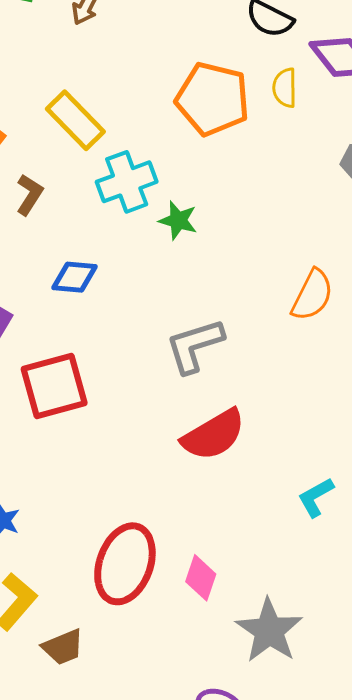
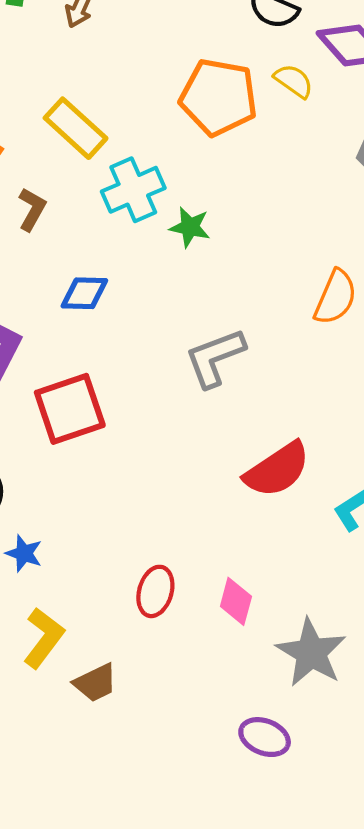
yellow semicircle: (285, 88) -> (294, 81), turned 129
red semicircle: (214, 435) -> (277, 470), moved
red ellipse: (125, 564) -> (155, 591), size x0.6

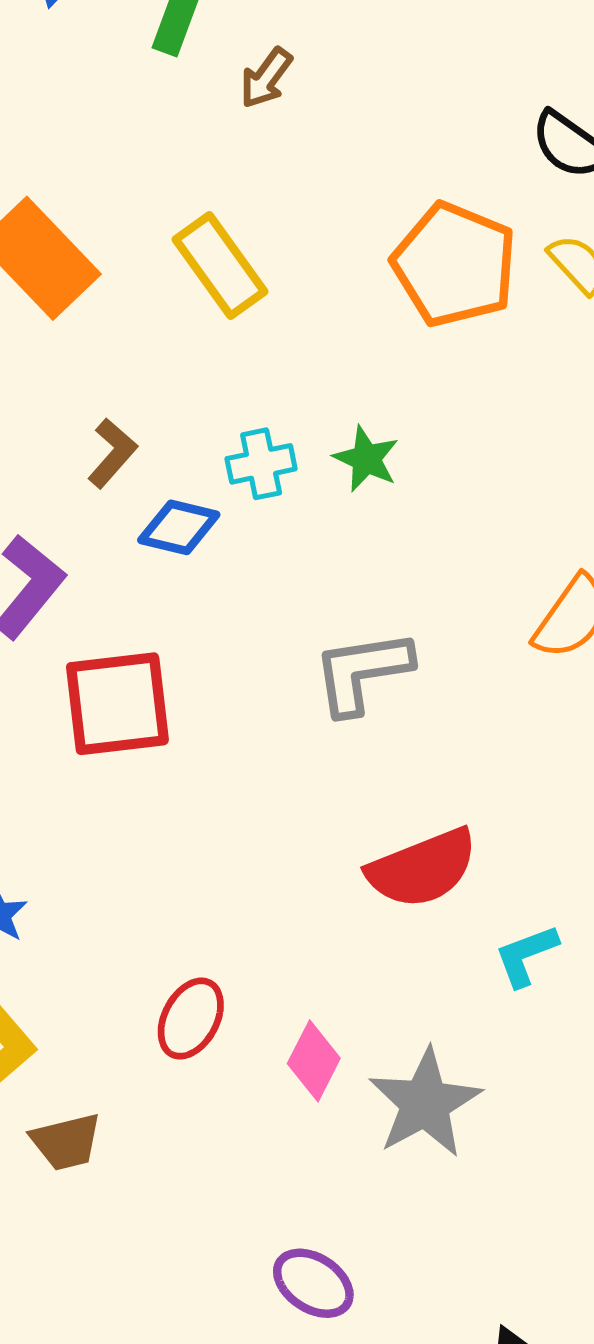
cyan cross: (133, 190) -> (261, 464), moved, size x0.7
brown L-shape: (32, 209) -> (112, 453), moved
gray star: (311, 653) -> (425, 1103), moved

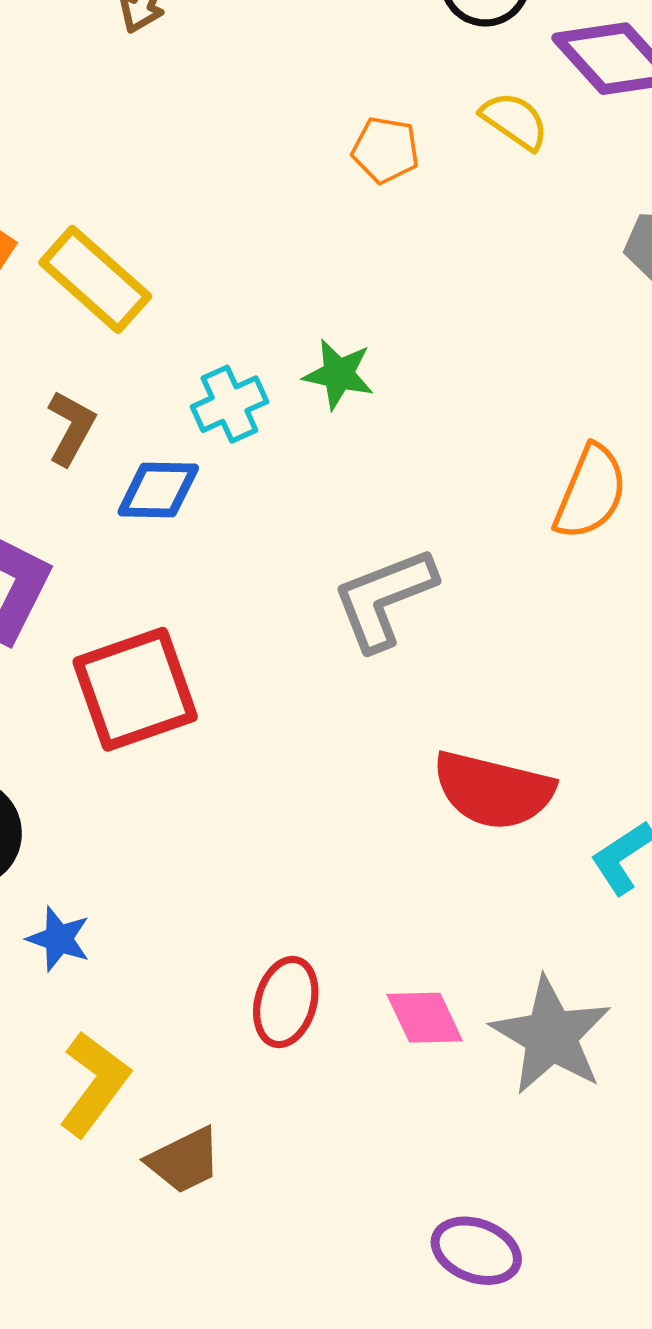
yellow rectangle: (220, 265) -> (95, 279), moved
orange pentagon: (454, 265) -> (386, 150), size x0.5
red semicircle: (422, 868) -> (493, 790), turned 48
pink diamond: (314, 1061) -> (425, 1018), turned -40

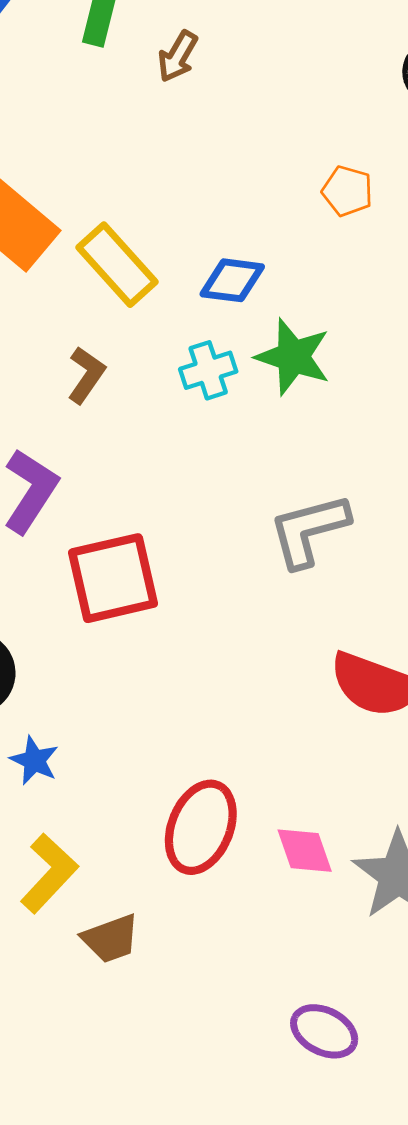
green star: (339, 374) -> (293, 357), size x1.4
blue diamond: (158, 490) -> (232, 280), moved
red ellipse: (286, 1002) -> (201, 827), size x1.4

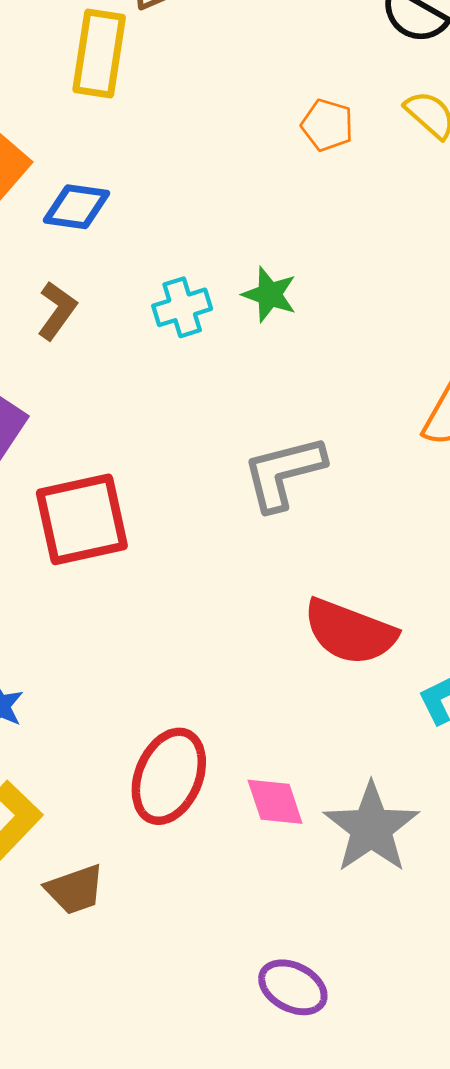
yellow rectangle: (117, 265) -> (99, 54), moved, turned 50
blue diamond: (232, 280) -> (76, 207), moved
green star: (293, 357) -> (270, 295), size x0.7

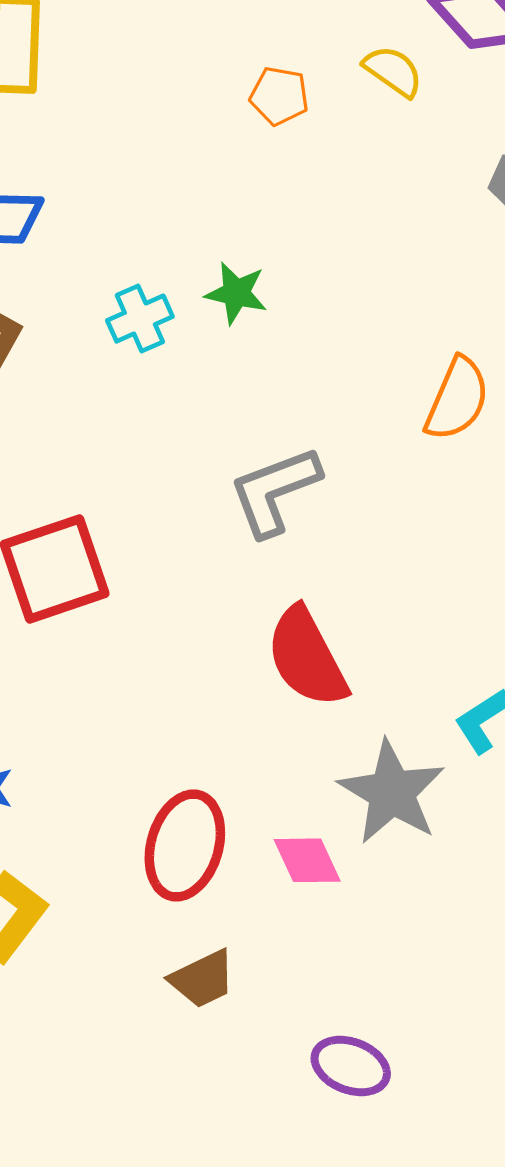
red semicircle: (350, 632) -> (307, 657), moved, turned 48
gray star: (371, 828) -> (392, 792), moved
brown trapezoid: (75, 889) -> (203, 979), moved

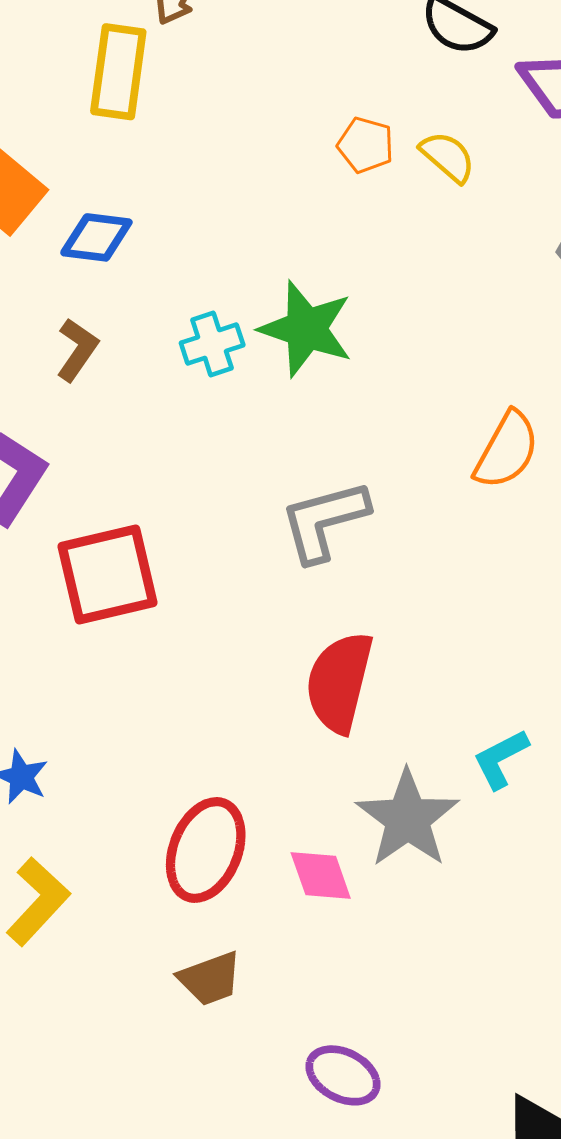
yellow semicircle: (393, 71) -> (448, 157), moved
green star: (236, 293) -> (306, 329), size x1.6
red semicircle: (307, 657) -> (339, 682), turned 36

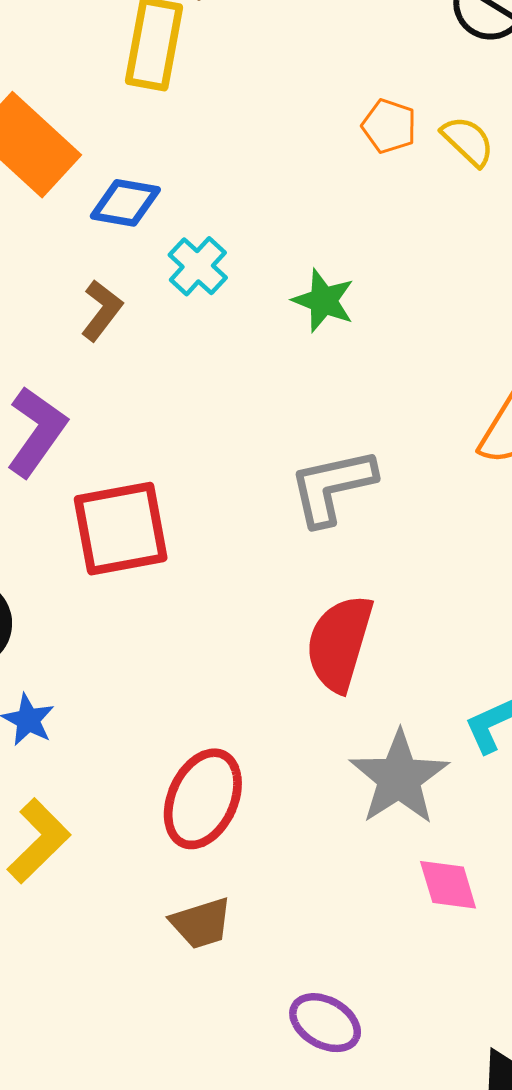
green star: (306, 329) -> (323, 301), size x0.7
cyan cross: (212, 344) -> (198, 266), moved, turned -32
pink diamond: (321, 876) -> (448, 885), moved

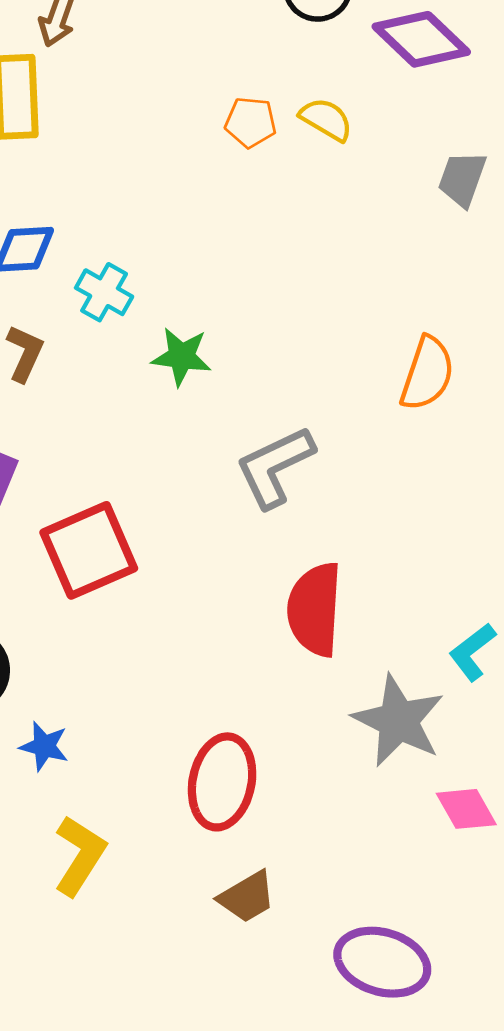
green star: (323, 301) -> (182, 357), moved
purple ellipse: (325, 1023) -> (382, 962), size x1.4

